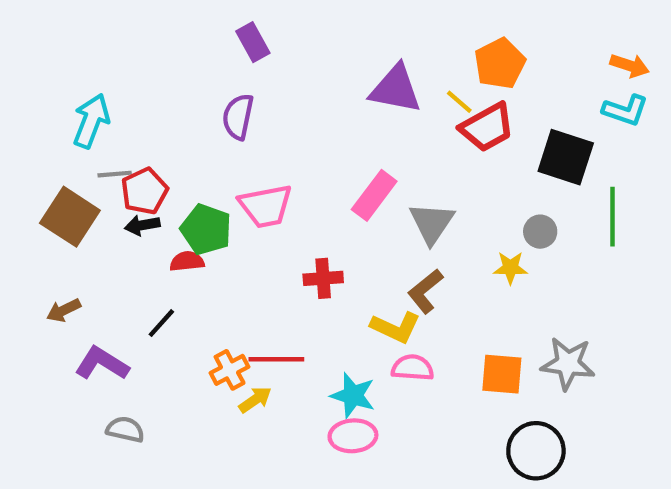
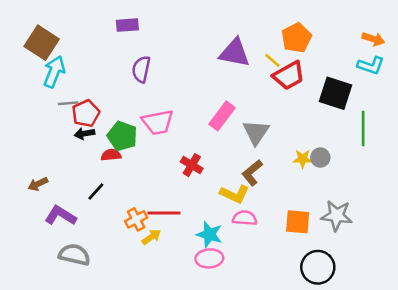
purple rectangle: (253, 42) -> (127, 25), moved, turned -65
brown square: (70, 217) -> (42, 43), moved
gray circle: (540, 232) -> (320, 158), moved
red cross: (323, 278) -> (192, 165), turned 35
gray semicircle: (125, 429) -> (74, 255), size x1.4

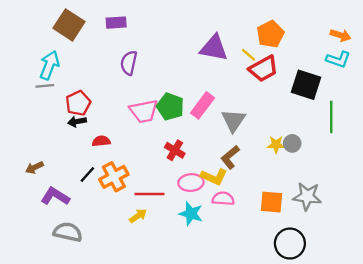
brown square: (42, 43) -> (69, 25), moved
gray line: (68, 103) -> (45, 86), moved
green pentagon: (122, 136) -> (170, 107), moved
orange cross: (136, 219) -> (114, 177), moved, size x1.4
pink ellipse: (209, 258) -> (191, 183), moved

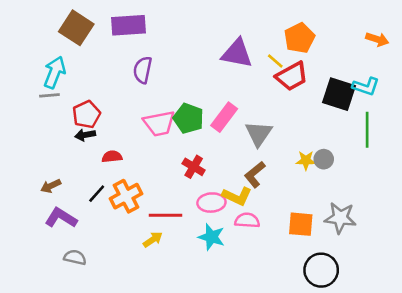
purple rectangle: (116, 23) -> (129, 25), size x1.5
cyan L-shape: (338, 59) -> (366, 86), moved
brown arrow: (34, 168) -> (51, 186), moved
gray semicircle: (68, 232) -> (75, 257), size x0.7

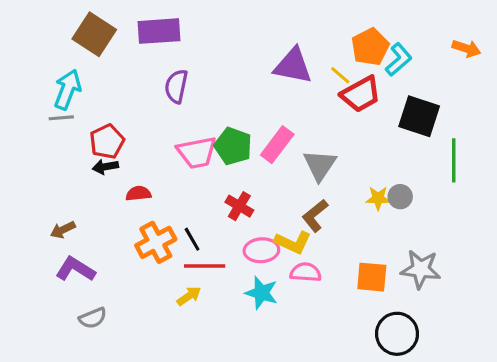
cyan L-shape: (366, 86) -> (399, 59), moved, turned -60
black line: (97, 194) -> (192, 239), moved, turned -72
gray semicircle: (75, 257) -> (93, 318), turned 145

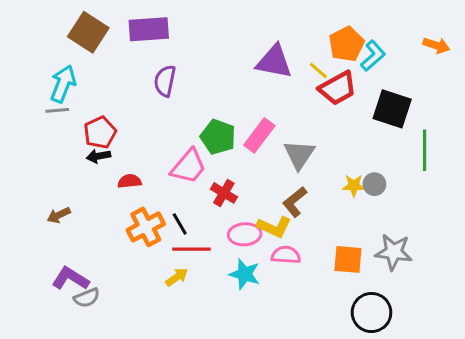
pink trapezoid: (197, 152) -> (189, 166), moved, turned -39
purple L-shape: (75, 269) -> (70, 279), moved

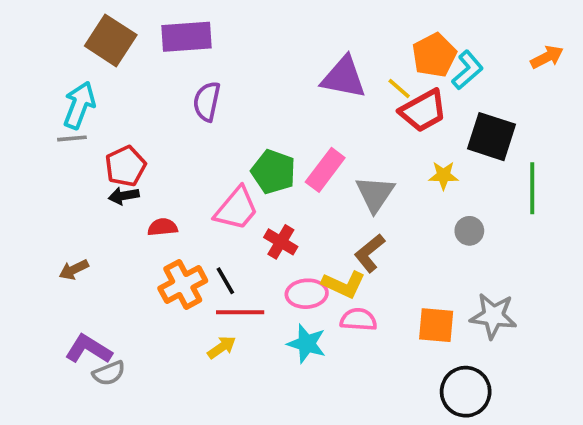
orange arrow: (436, 45) -> (547, 57), turned -45
yellow star: (354, 186) -> (443, 175), moved

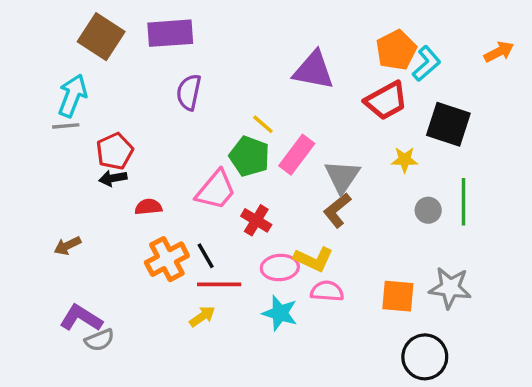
yellow line: (399, 89) -> (263, 124), moved
green line: (532, 188) -> (464, 202), moved
brown L-shape: (370, 253) -> (337, 210), moved

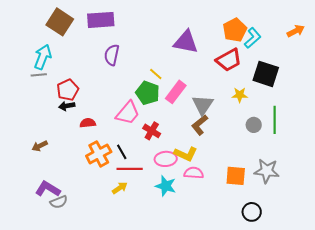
black circle: (425, 357) -> (252, 212), size x0.7

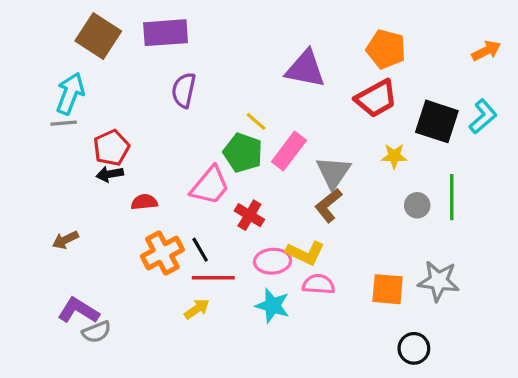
orange pentagon: (235, 30) -> (386, 49), turned -30
cyan L-shape: (253, 38) -> (483, 117), moved

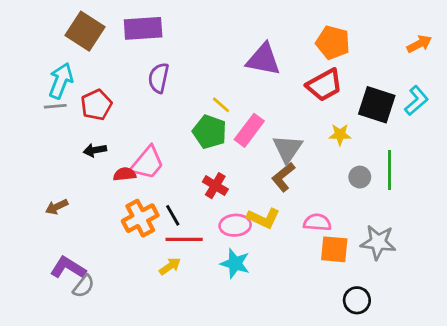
red pentagon: (111, 148) -> (96, 105), moved
pink trapezoid: (210, 186) -> (147, 163), moved
pink semicircle: (319, 284) -> (317, 222), moved
gray semicircle: (97, 332) -> (84, 286), turned -30

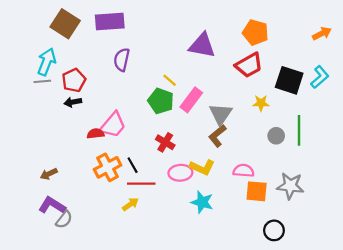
black arrow: (95, 150) -> (73, 102), moved
brown arrow: (57, 207) -> (49, 174), moved
cyan star: (235, 263) -> (202, 202), moved

